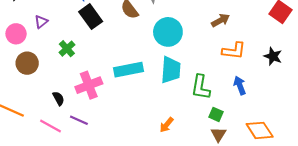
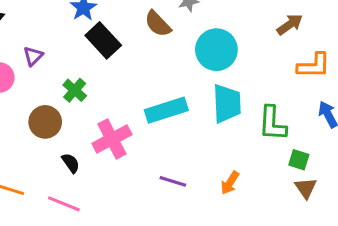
brown circle: (27, 63) -> (45, 122), moved
purple line: (79, 120) -> (173, 181), moved

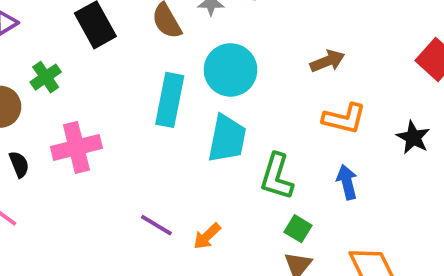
cyan rectangle: (166, 110) -> (170, 100), moved, turned -75
purple line: (173, 181) -> (156, 225), moved

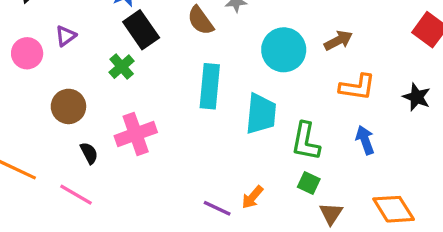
cyan circle: (231, 70) -> (284, 50), moved
green cross: (46, 77) -> (122, 67), moved
purple line: (156, 225) -> (217, 208), moved
green square: (298, 229) -> (309, 183), moved

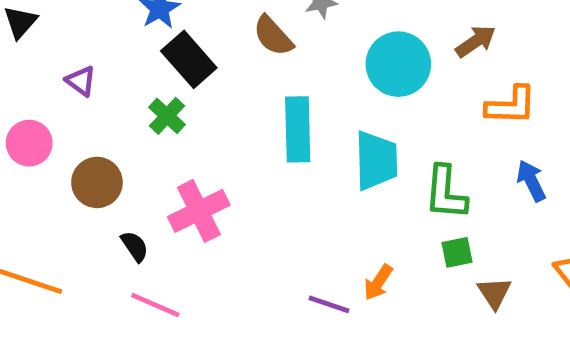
purple triangle: (66, 36) -> (81, 81), turned -40
pink circle: (27, 53) -> (29, 143), moved
green square: (309, 183) -> (457, 252), turned -30
pink line: (76, 195) -> (155, 305), moved

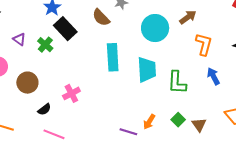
orange L-shape: (511, 105) -> (204, 44), turned -75
green cross: (167, 116) -> (45, 45), moved
pink cross: (199, 211) -> (71, 93), size x0.7
black semicircle: (135, 246) -> (44, 109), turned 88
green square: (457, 252) -> (178, 120), moved, turned -32

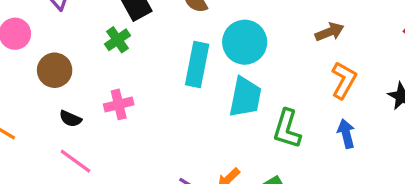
cyan circle: (155, 28) -> (245, 42), moved
green cross: (45, 45) -> (118, 40), moved
black semicircle: (44, 109) -> (70, 119), turned 48

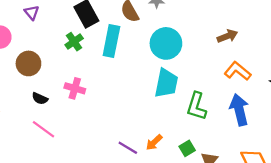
cyan rectangle: (197, 64) -> (111, 41), moved
orange L-shape: (344, 80) -> (238, 71), turned -80
pink cross: (119, 104) -> (75, 88), turned 30
blue arrow: (346, 134) -> (239, 110), size x1.5

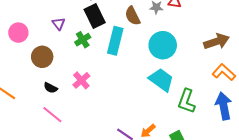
purple triangle: (32, 13) -> (59, 24), moved
brown arrow: (227, 36) -> (216, 41), size x1.4
cyan trapezoid: (166, 83) -> (161, 80), turned -68
pink cross: (75, 88) -> (81, 80), turned 30

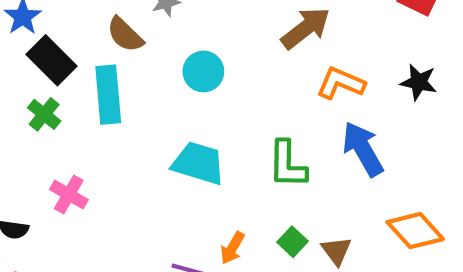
cyan circle: (163, 45) -> (203, 71), size x0.7
cyan trapezoid: (161, 80) -> (198, 163), moved

